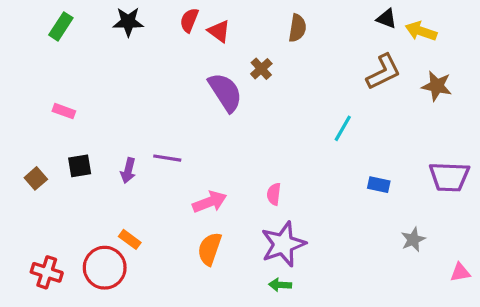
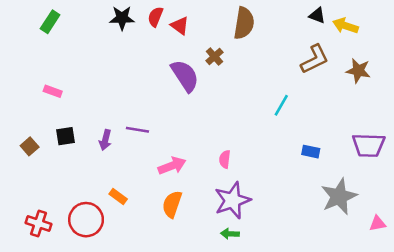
black star: (128, 22) -> (122, 18), moved
brown semicircle: (297, 28) -> (244, 23), size x1.4
orange rectangle: (130, 239) -> (118, 196), moved
gray star: (413, 239) -> (339, 196), size x1.8

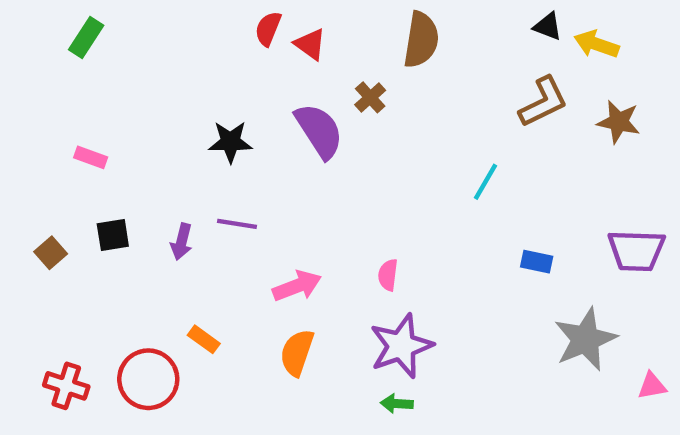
black star: (122, 18) -> (230, 142), moved

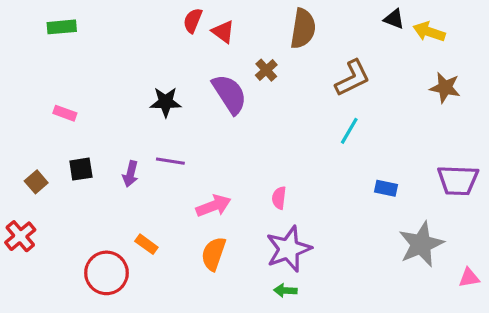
green rectangle: (86, 38) -> (62, 27), turned 52
brown L-shape: (543, 102) -> (352, 78), moved
red cross: (66, 386) -> (20, 236), moved, turned 32

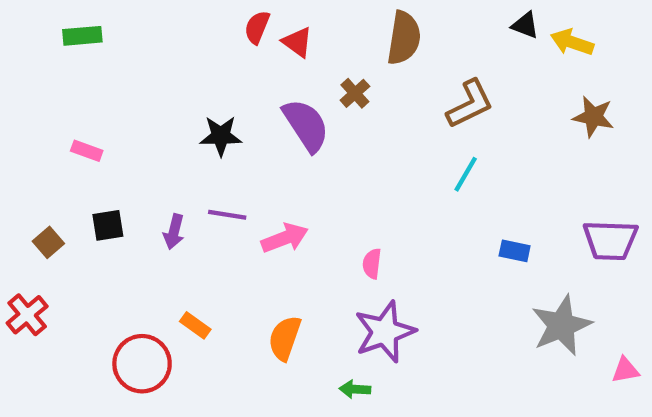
pink arrow: (214, 206) -> (285, 238), moved
green arrow: (285, 290) -> (355, 389), moved

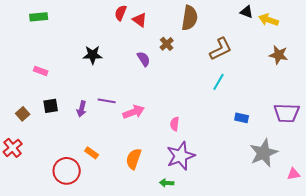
purple semicircle: (306, 125) -> (144, 59), size x0.6
black star: (221, 136) -> (93, 55), moved

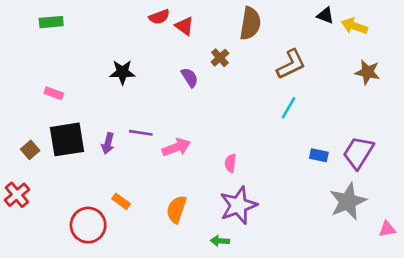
red semicircle: (121, 13) -> (159, 17), turned -133
black square: (51, 106) -> (67, 139), size x1.8
purple trapezoid: (287, 113) -> (358, 153), moved, turned 120

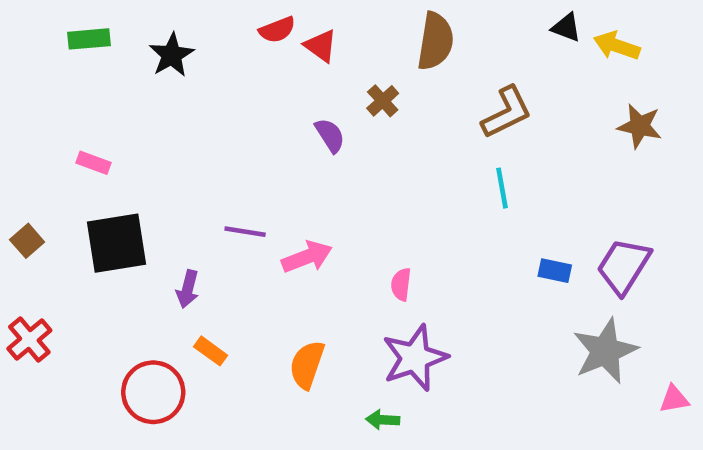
black star: (122, 72) -> (172, 55), moved, turned -30
cyan line: (288, 108) -> (502, 188), turned -40
purple arrow: (108, 143) -> (188, 289), moved
brown square: (30, 150) -> (27, 241), moved

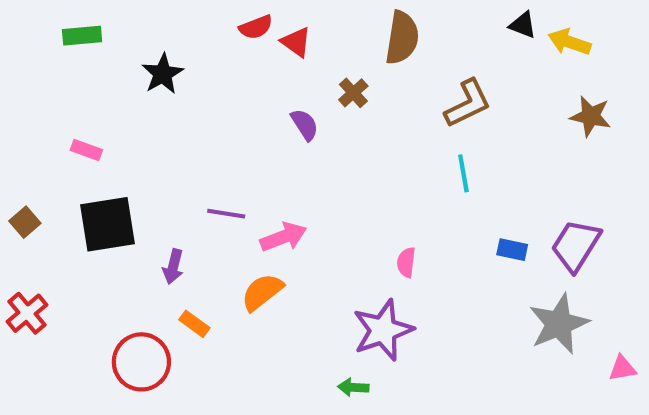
black star: (172, 55) -> (163, 74), moved
pink semicircle: (401, 284) -> (406, 262), moved
orange semicircle: (307, 365) -> (262, 292), moved, turned 33

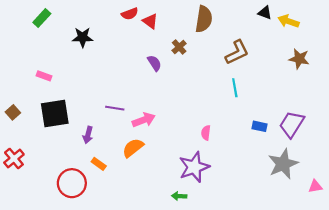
green rectangle: (82, 36) -> (42, 18), turned -42
black star: (163, 74) -> (83, 37), turned 30

